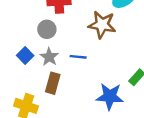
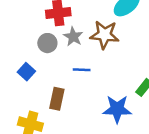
gray star: (49, 57) -> (73, 37), moved

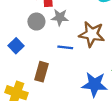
brown star: (105, 35) -> (92, 34), moved
gray star: (73, 37) -> (60, 17), turned -30

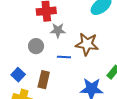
gray circle: (36, 22) -> (36, 46), moved
blue square: (16, 46) -> (18, 75), moved

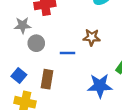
gray star: (58, 30) -> (23, 25), moved
brown star: (87, 44) -> (92, 37), size x0.7

